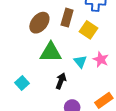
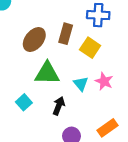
cyan square: (22, 83) -> (24, 102), moved

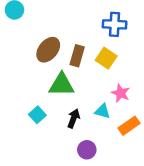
brown rectangle: (66, 34) -> (77, 56), moved
cyan triangle: (81, 84) -> (102, 111), moved, turned -35
orange rectangle: (108, 128) -> (129, 126), moved

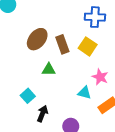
brown rectangle: (77, 56) -> (62, 44), turned -36
green triangle: (61, 85) -> (49, 70), size x0.6
black arrow: (74, 118) -> (42, 114), moved

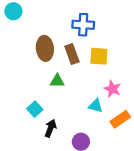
blue cross: (95, 17) -> (83, 25), moved
brown ellipse: (37, 39) -> (45, 48), turned -45
yellow square: (88, 46) -> (99, 56), turned -30

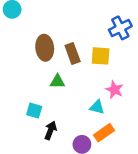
blue cross: (83, 25) -> (120, 28), moved, turned -30
cyan square: (35, 109) -> (34, 111), turned -32
orange rectangle: (120, 119) -> (104, 133), moved

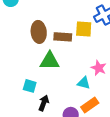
brown rectangle: (73, 54) -> (63, 37), turned -66
yellow square: (101, 56) -> (84, 29), moved
green triangle: (57, 82) -> (50, 61), size x1.5

